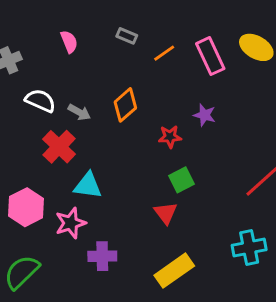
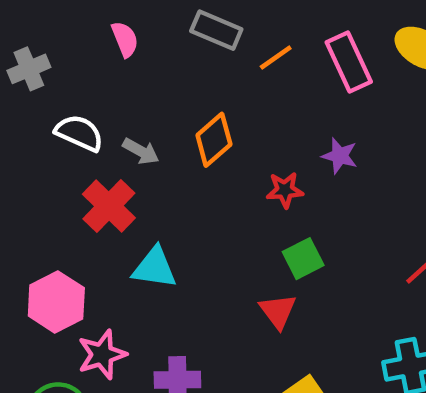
gray rectangle: (127, 36) -> (216, 30), size x1.5
pink star: (71, 223) -> (102, 355), moved

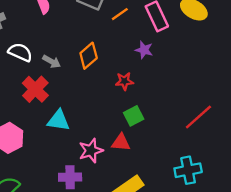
purple star: (340, 156) -> (144, 50), moved
red triangle: (278, 311) -> (121, 142), turned -48
pink star: (102, 355) -> (91, 151), moved

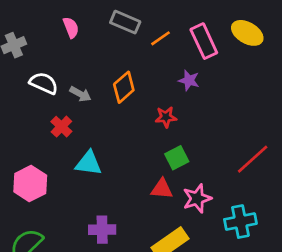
red cross: (35, 89) -> (61, 127), size x0.7
pink star: (91, 151) -> (197, 198), moved

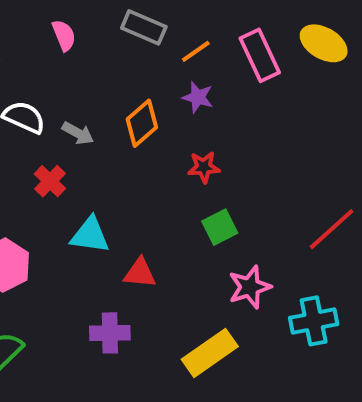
purple star: (189, 80) -> (198, 97), moved
red triangle: (162, 189) -> (140, 273), moved

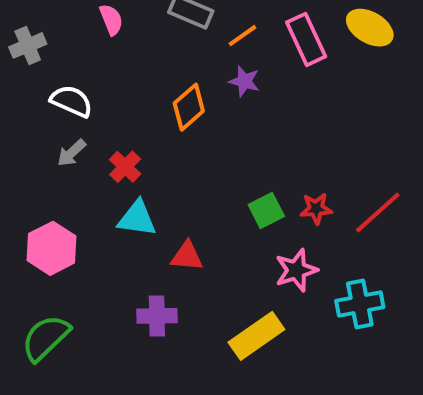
gray arrow: (78, 133) -> (71, 153), moved, turned 108
red star: (204, 167) -> (316, 209), moved
red cross: (50, 181) -> (125, 167), moved

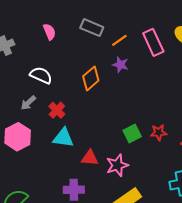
white semicircle: (71, 101) -> (41, 75), moved
pink hexagon: (52, 248) -> (18, 137), moved
pink star: (296, 270) -> (117, 165), moved

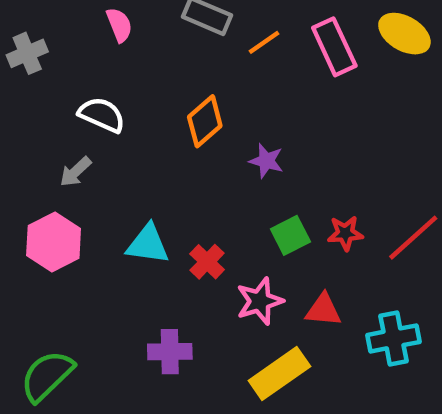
purple star: (120, 65) -> (266, 161), moved
red cross: (57, 110) -> (207, 262), moved
red triangle: (90, 158) -> (323, 310), moved

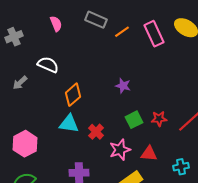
orange diamond: (205, 121) -> (73, 95), moved
gray arrow: (75, 172) -> (20, 83), moved
pink hexagon: (54, 242) -> (25, 144), moved
cyan cross: (393, 338) -> (181, 167), size x0.7

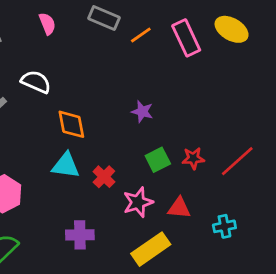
orange diamond: (73, 95) -> (71, 124), turned -60

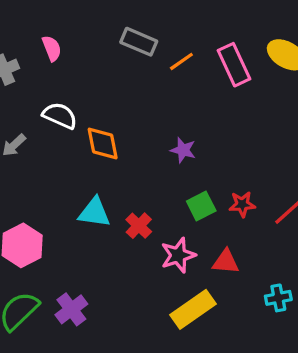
pink semicircle: (47, 24) -> (52, 48), moved
orange diamond: (71, 124) -> (103, 144), moved
cyan cross: (224, 226) -> (278, 298), moved
purple cross: (80, 235) -> (71, 309), moved, turned -36

